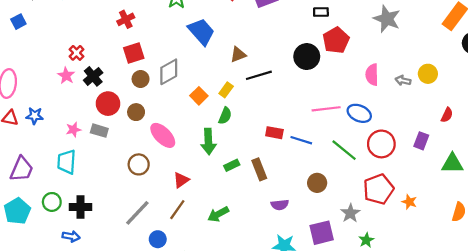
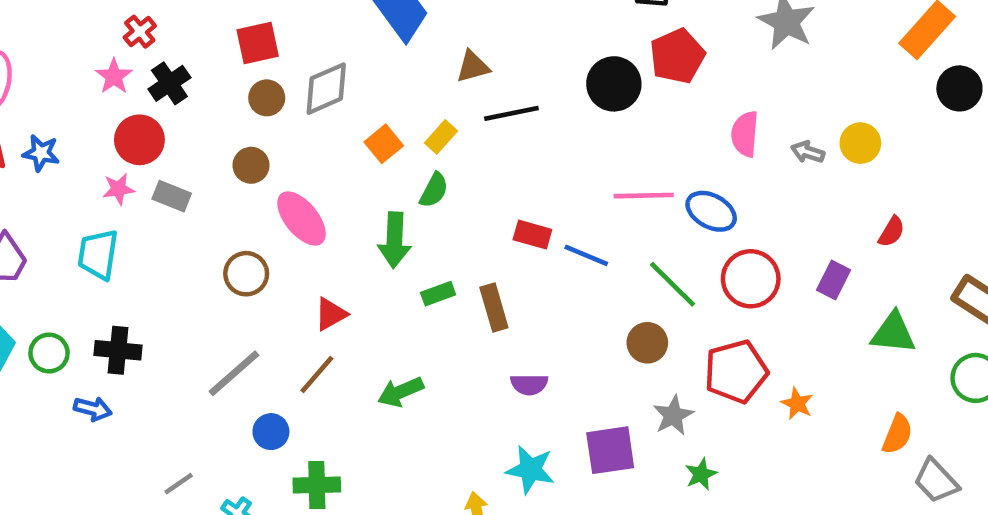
red circle: (108, 104) -> (139, 140), moved
brown circle: (317, 183) -> (647, 343), moved
green circle: (52, 202) -> (49, 353), moved

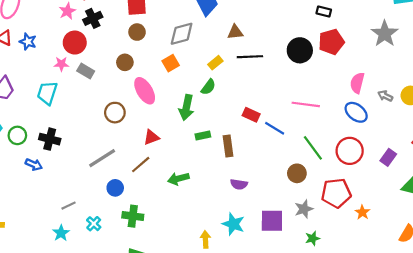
gray diamond: (326, 89) -> (182, 34), moved
orange square: (384, 144) -> (171, 63), moved
blue ellipse: (711, 211) -> (356, 112), moved

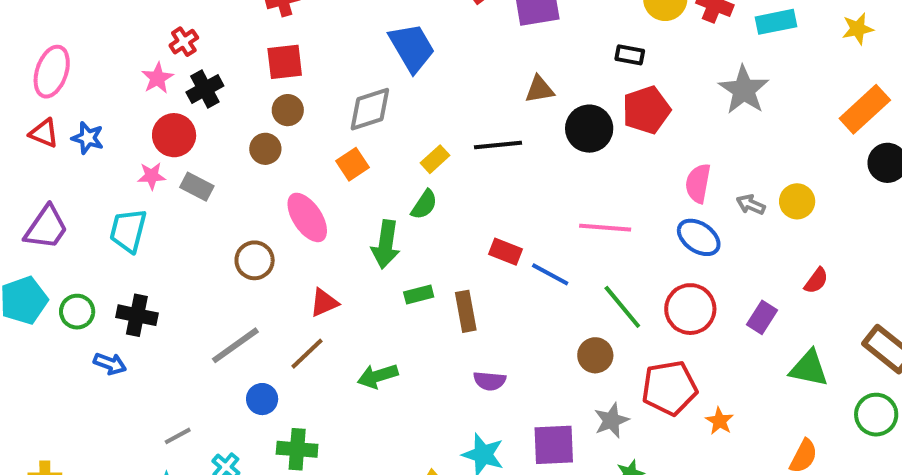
brown triangle: (235, 32) -> (539, 89), moved
brown circle: (125, 62) -> (265, 149), moved

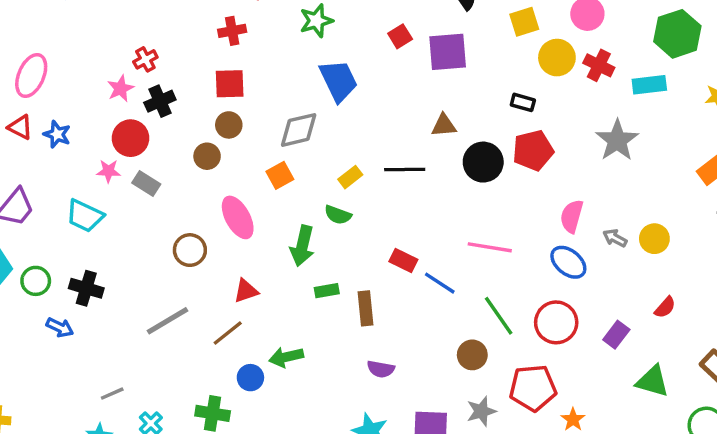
green semicircle: (424, 205) -> (338, 215), turned 72
cyan trapezoid: (128, 231) -> (85, 216), turned -84
blue circle: (262, 399) -> (250, 378), moved

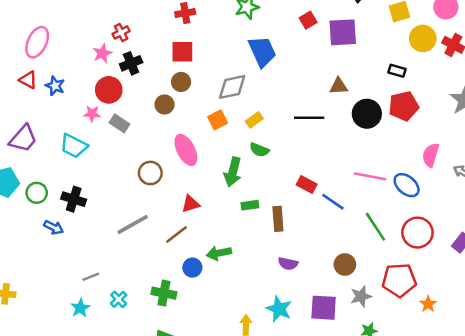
yellow rectangle: (350, 177) -> (254, 120), moved
blue ellipse: (568, 262) -> (407, 185), moved
brown circle: (472, 355) -> (345, 264), moved

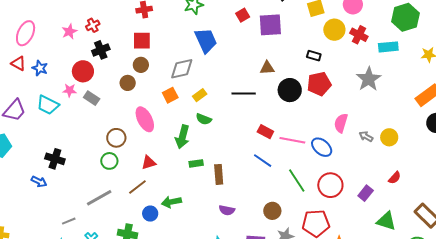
pink star: (102, 53) -> (69, 31), moved
cyan trapezoid: (74, 146) -> (48, 105), moved
red rectangle: (307, 184) -> (265, 132), moved
green circle: (37, 193) -> (109, 161), moved
gray line: (133, 224) -> (99, 198), moved

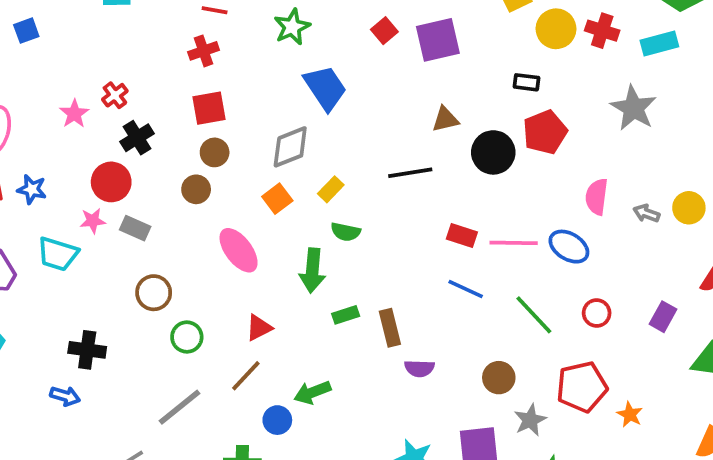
brown circle: (116, 138) -> (154, 293), moved
red circle: (330, 185) -> (597, 313), size x0.6
purple semicircle: (227, 210) -> (419, 368), moved

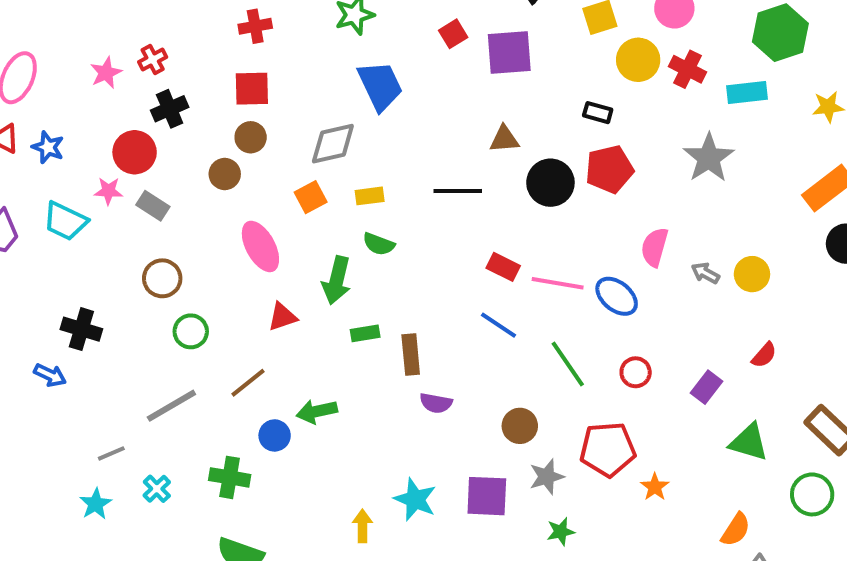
yellow rectangle: (331, 189) -> (370, 196), turned 30
red triangle: (259, 328) -> (282, 317), moved

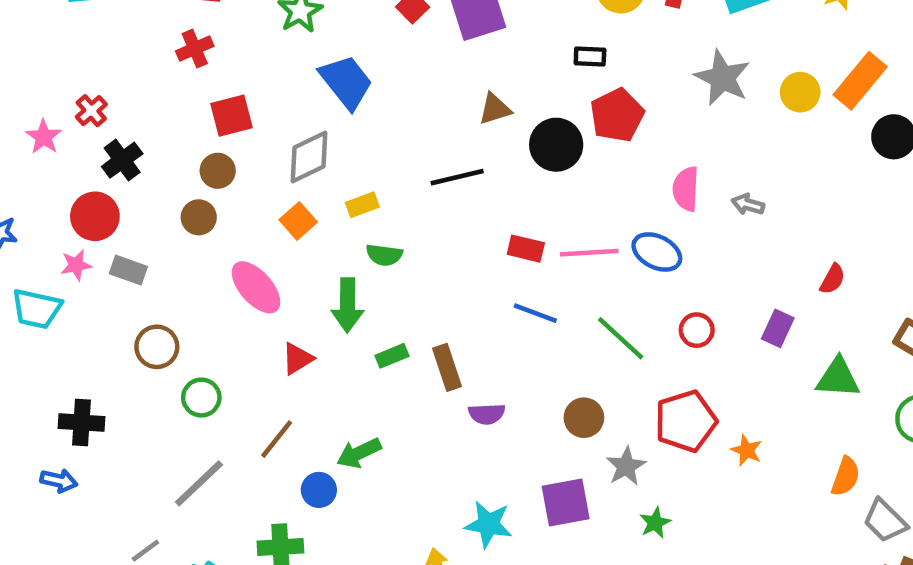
red square: (252, 89) -> (231, 116), moved
yellow circle: (752, 274) -> (800, 92), moved

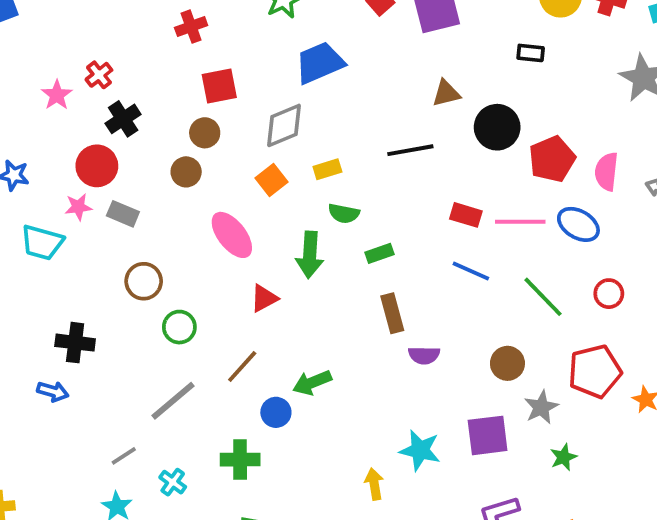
blue trapezoid: (346, 82) -> (320, 63), turned -78
red pentagon: (617, 115) -> (552, 159), moved
green rectangle: (392, 356) -> (379, 253), moved

